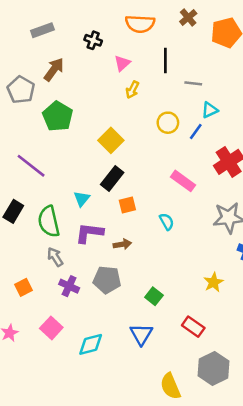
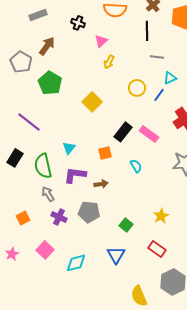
black line: (165, 61) -> (147, 31), moved
black rectangle: (112, 178) -> (123, 132), moved
yellow star: (213, 282) -> (161, 216), moved

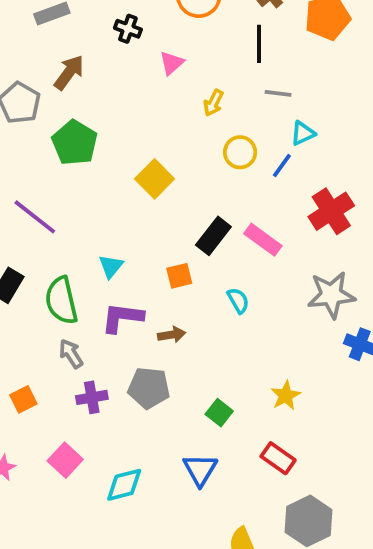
yellow arrow: (109, 62) -> (213, 103), moved
purple cross: (59, 217) -> (92, 397), turned -35

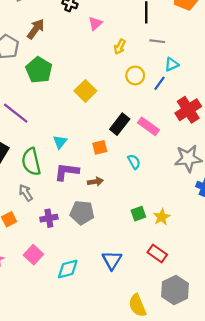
gray arrow: (71, 354) -> (26, 193), moved
green square: (219, 413) -> (138, 214), moved, turned 32

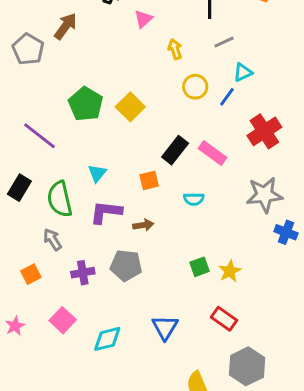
gray line: (157, 41) -> (224, 42), turned -32
yellow arrow: (120, 47) -> (175, 49), turned 136
green pentagon: (39, 70) -> (86, 104), moved
cyan semicircle: (134, 162) -> (194, 199), turned 120

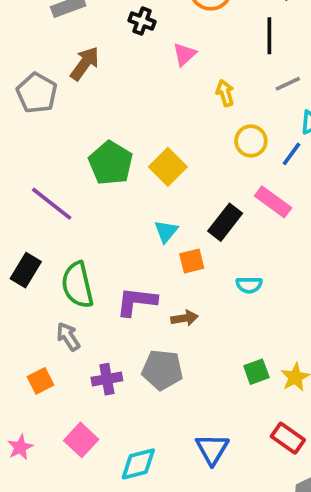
pink rectangle: (213, 153) -> (273, 202), moved
cyan triangle: (97, 173) -> (166, 231), moved

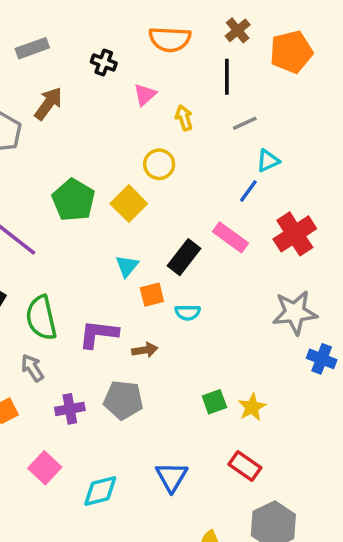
yellow arrow: (225, 93) -> (184, 118), moved
yellow circle: (251, 141) -> (159, 164), moved
cyan semicircle: (249, 285) -> (188, 312), moved

